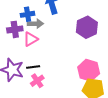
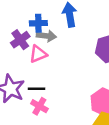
purple cross: (15, 29) -> (20, 40), turned -35
pink cross: (37, 81) -> (39, 106), turned -32

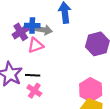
blue cross: (38, 23) -> (32, 26), moved

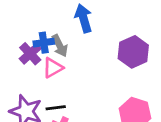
gray arrow: (44, 30) -> (60, 46), turned 63

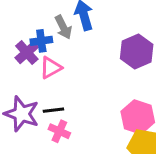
gray arrow: (60, 46) -> (63, 27), moved

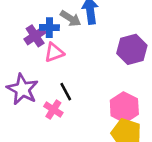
gray arrow: (63, 27) -> (71, 18), turned -40
black line: (53, 110) -> (66, 92), moved, turned 60

